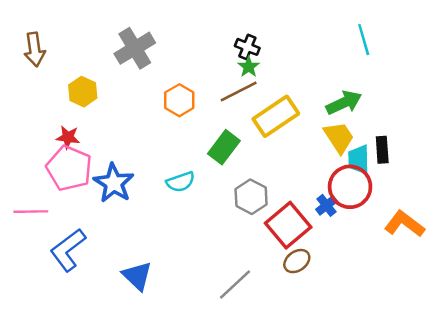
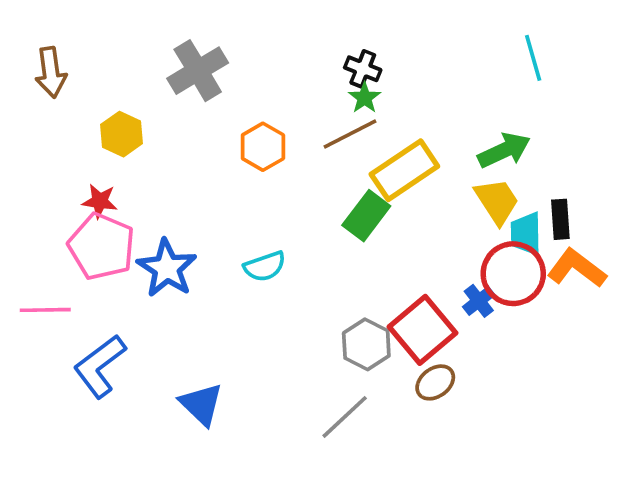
green rectangle: (224, 147) -> (366, 216), moved
gray hexagon: (251, 197) -> (366, 344), moved
orange L-shape: (404, 224) -> (577, 268), moved

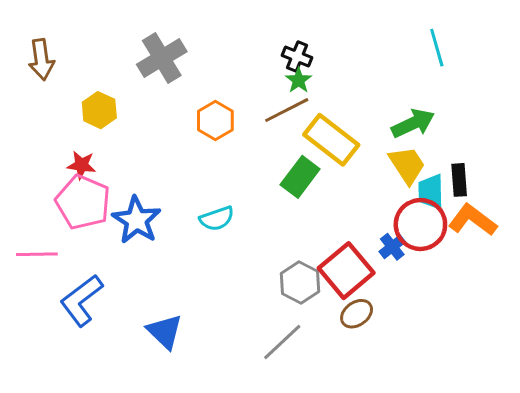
yellow rectangle: (404, 170) -> (331, 140), turned 72

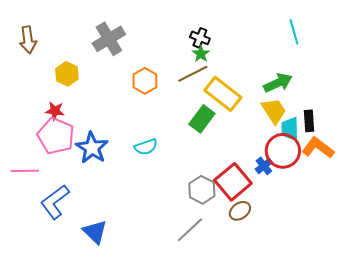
blue triangle: (165, 332) -> (95, 232), moved

